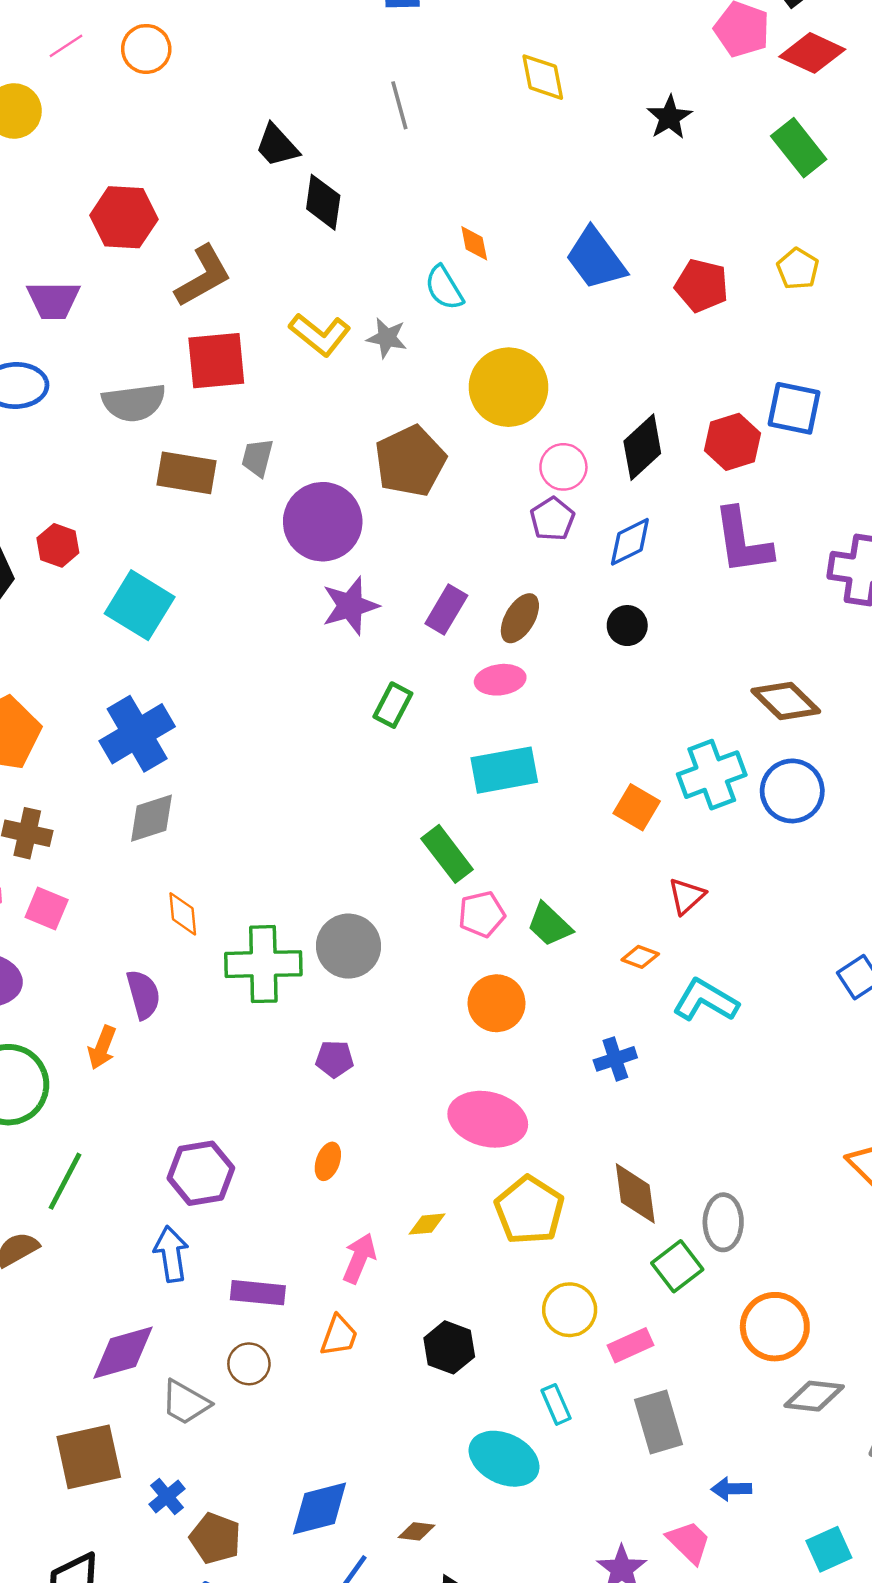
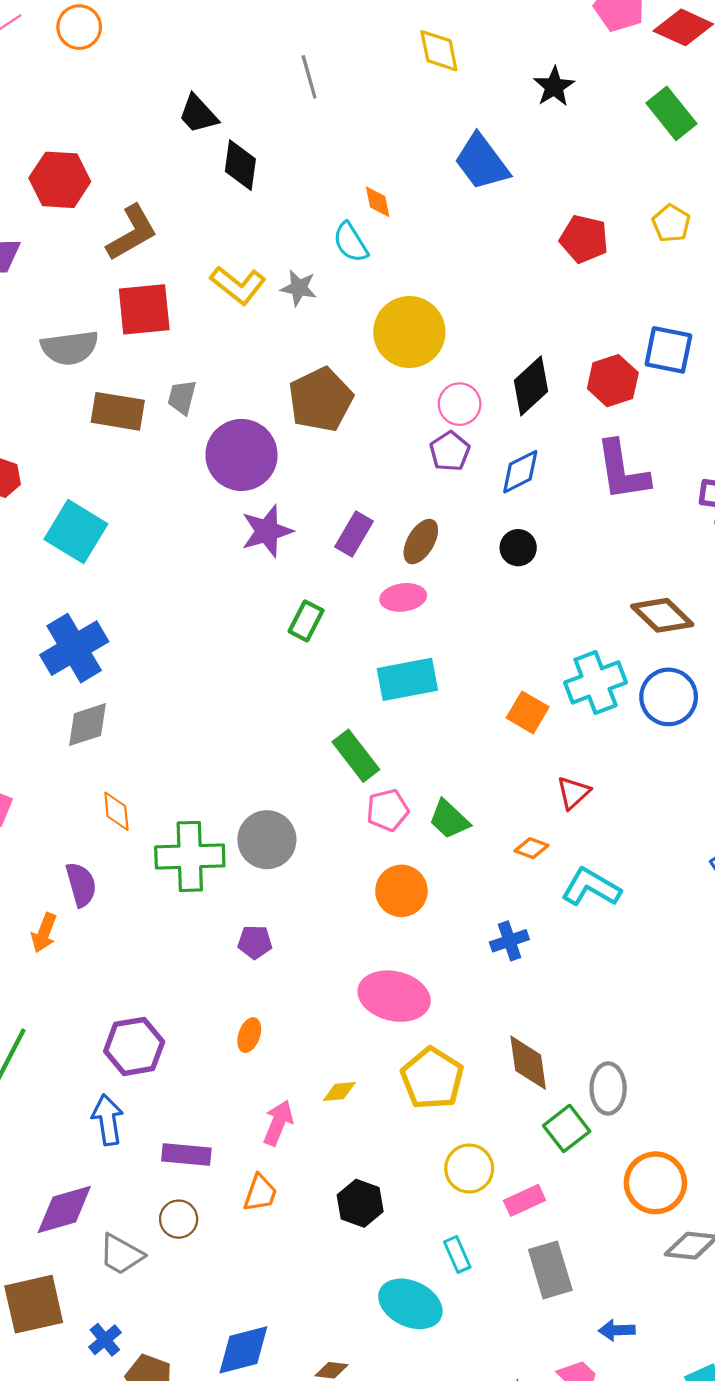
blue trapezoid: (596, 259) -> (482, 162), moved

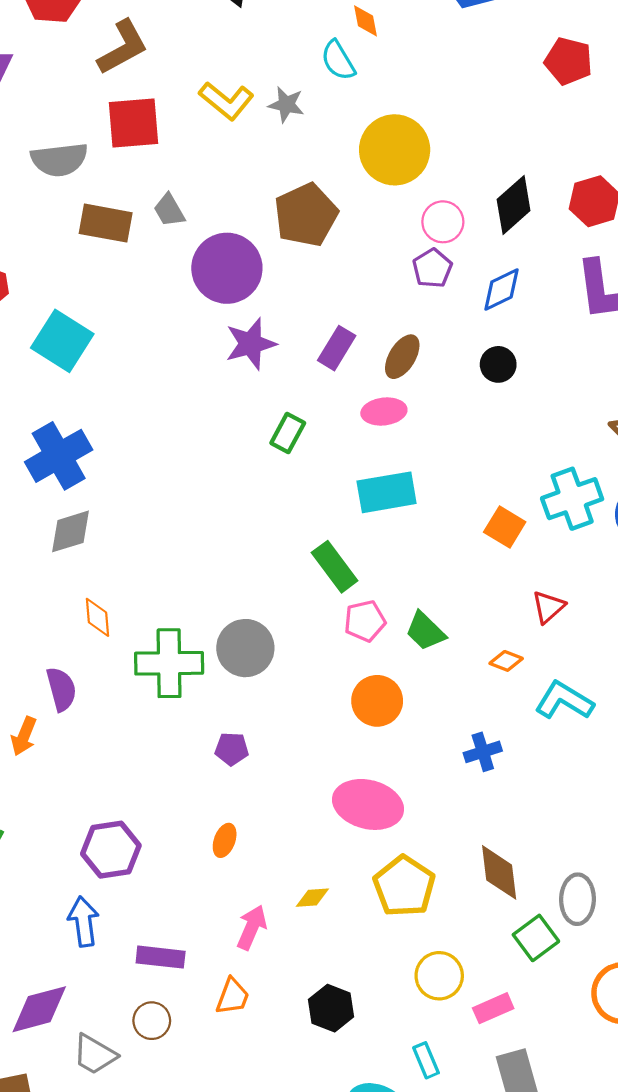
gray trapezoid: (182, 397) -> (169, 210), turned -45

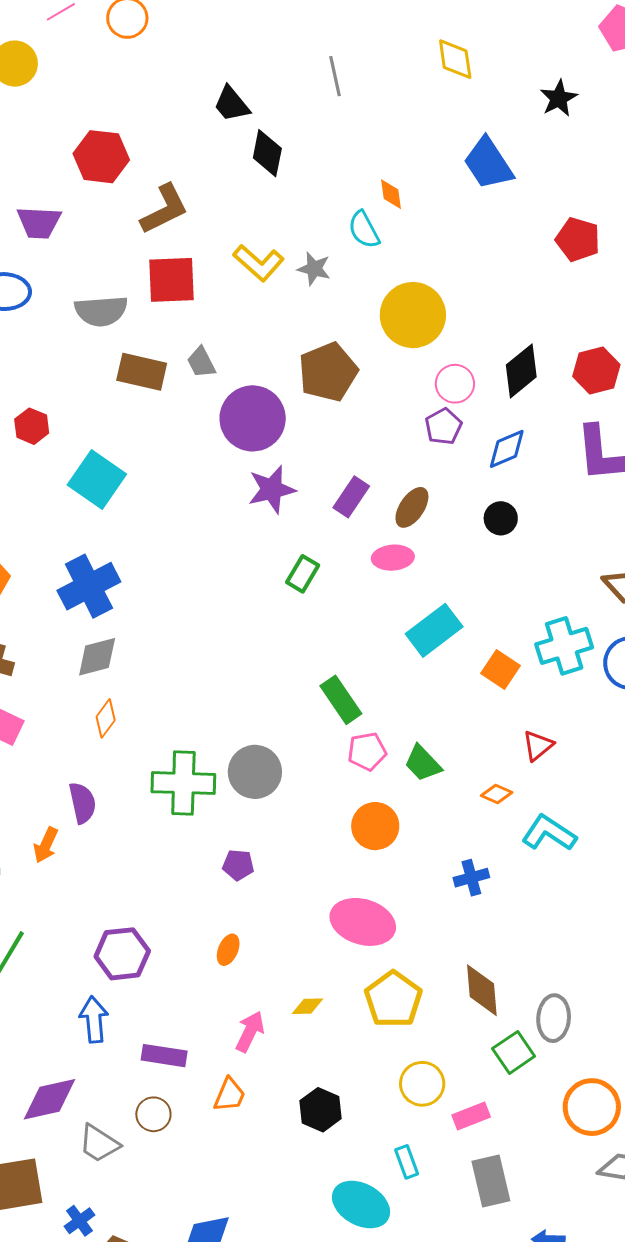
cyan rectangle: (387, 492) -> (434, 630), moved, turned -30
orange diamond: (97, 617) -> (106, 718), moved, turned 39

